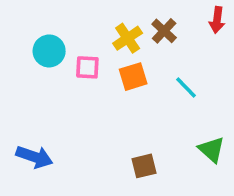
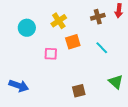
brown cross: (164, 31) -> (98, 17), moved, turned 32
yellow cross: (128, 38) -> (59, 21), moved
pink square: (87, 67) -> (51, 54), moved

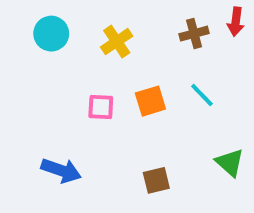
cyan circle: (27, 28) -> (51, 34), moved
orange square: (73, 42) -> (150, 101), moved
blue arrow: (19, 86) -> (61, 170), moved

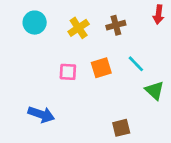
brown cross: (194, 34) -> (116, 25), moved
green triangle: (230, 163) -> (155, 90), moved
brown square: (156, 180) -> (121, 128), moved

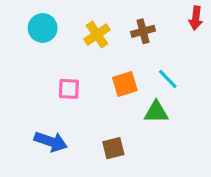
pink square: (68, 72) -> (69, 89), moved
green triangle: (155, 90) -> (156, 112), moved, turned -42
brown square: (121, 128) -> (113, 148), moved

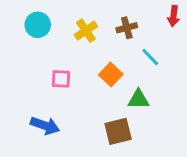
cyan line: (168, 79) -> (150, 57), moved
orange square: (125, 84) -> (111, 74), turned -30
brown square: (113, 148) -> (118, 131), moved, size x1.4

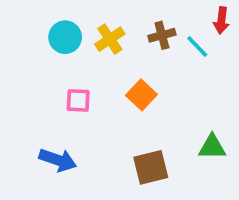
cyan circle: (38, 25) -> (65, 37), moved
cyan line: (150, 57) -> (197, 46), moved
green triangle: (138, 99) -> (212, 147), moved

